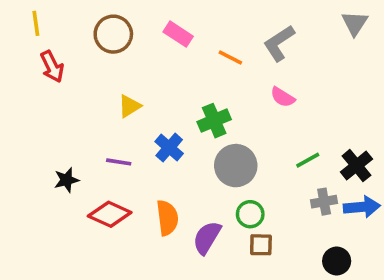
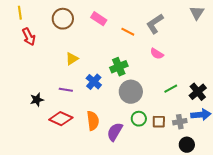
gray cross: (324, 202) -> (180, 122), moved
brown square: (261, 245) -> (159, 122), moved

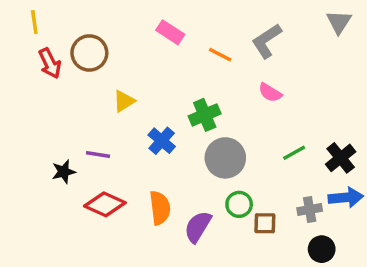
brown circle: (63, 19) -> (89, 53), moved
purple line: (66, 90) -> (98, 154), moved
brown square: (159, 122) -> (265, 223), moved

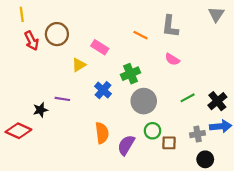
pink rectangle: (170, 32) -> (100, 47), moved
gray L-shape: (267, 41) -> (170, 26), turned -50
red diamond: (105, 204) -> (18, 131), moved

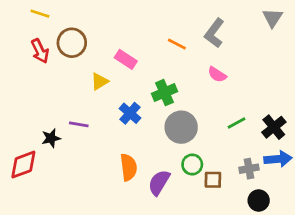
yellow line: (22, 14) -> (40, 14), moved, turned -64
gray L-shape: (170, 26) -> (214, 33), turned 30
red diamond: (18, 131) -> (23, 165), turned -45

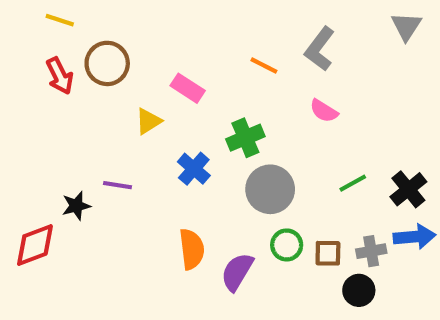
brown square: (213, 180) -> (328, 253), moved
black circle: (259, 200) -> (359, 290), moved

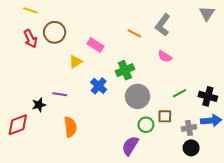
black cross: (408, 189) -> (208, 96), turned -36
orange semicircle: (192, 249) -> (70, 127), moved
brown square: (328, 253) -> (165, 116), moved
purple semicircle: (237, 272) -> (130, 146), moved
black circle: (359, 290) -> (191, 148), moved

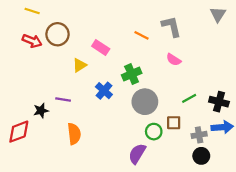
gray L-shape: (163, 25) -> (171, 26), turned 130
red arrow: (30, 39) -> (32, 41), turned -42

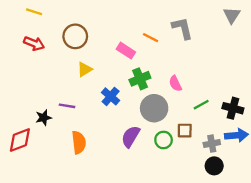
brown circle: (58, 34) -> (75, 36), moved
pink rectangle: (101, 48) -> (126, 51), moved
pink semicircle: (174, 60) -> (175, 83), moved, turned 32
purple semicircle: (137, 154) -> (131, 136), moved

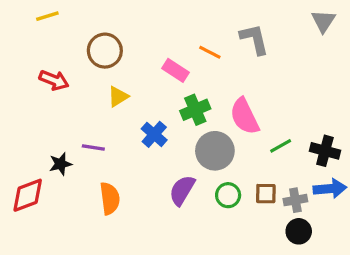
yellow line: (34, 12) -> (47, 16), turned -35
red arrow: (34, 43) -> (54, 80), moved
pink semicircle: (175, 83) -> (244, 116), size x1.6
brown square: (185, 131) -> (266, 194), moved

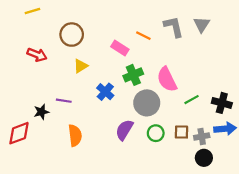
gray triangle: (323, 21) -> (202, 24), moved

